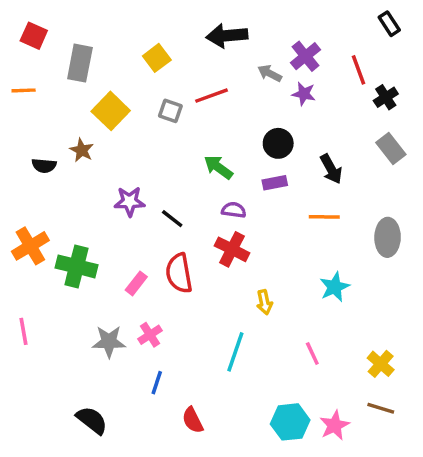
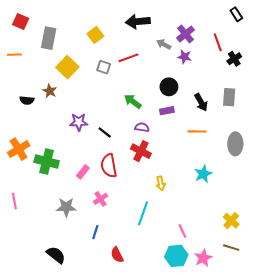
gray rectangle: (391, 148) -> (229, 97), moved, turned 42
pink cross: (150, 335) -> (100, 199), moved
pink line: (312, 354) -> (182, 231), moved

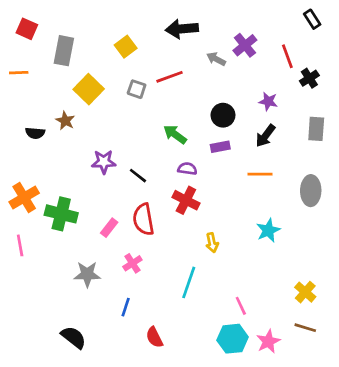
purple star: (185, 57) -> (268, 101), moved
gray rectangle: (229, 97) -> (316, 129), moved
black arrow: (201, 102) -> (265, 136), turned 66
pink line: (14, 201) -> (20, 245), moved

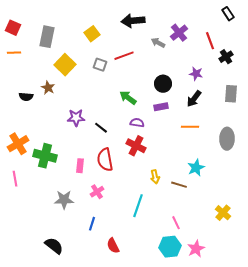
red square: (27, 29) -> (13, 28), moved
pink rectangle: (109, 228) -> (80, 166), turned -32
brown line: (305, 328) -> (179, 185), moved

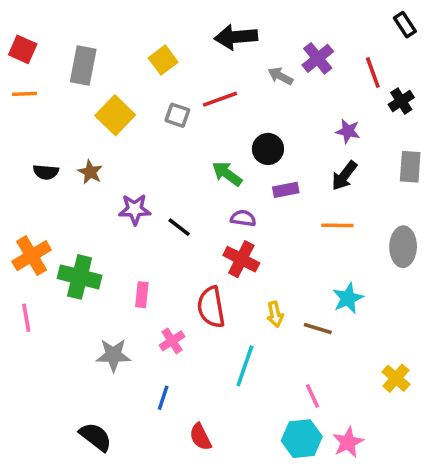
black circle: (163, 84) -> (268, 149), moved
brown star: (48, 88) -> (90, 172), moved
red semicircle: (105, 160) -> (211, 307), moved

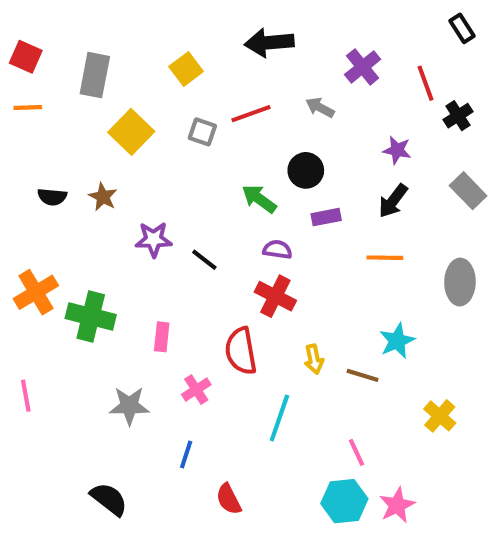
gray arrow: (280, 76) -> (320, 108), moved
gray rectangle: (410, 167) -> (468, 191), turned -48
pink line: (26, 318) -> (26, 396), moved
yellow cross: (396, 378) -> (440, 416), moved

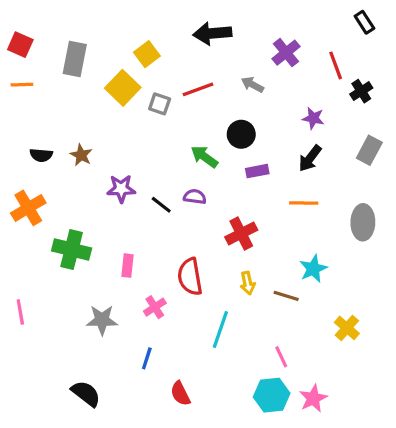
yellow square: (131, 132) -> (123, 88), moved
gray rectangle: (468, 191) -> (369, 150), turned 72
purple semicircle: (277, 250) -> (195, 197), moved
orange cross: (36, 292) -> (28, 208), moved
red cross: (275, 296) -> (241, 233), moved, turned 36

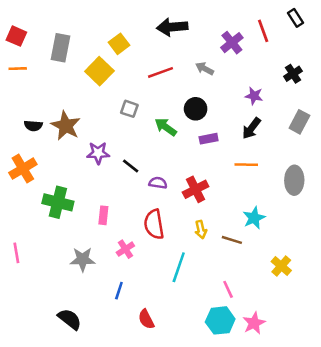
red line: (336, 65) -> (263, 31), moved
gray square: (160, 104) -> (129, 109), moved
brown star: (81, 155) -> (66, 126), size x1.6
purple semicircle: (195, 197) -> (158, 183), moved

